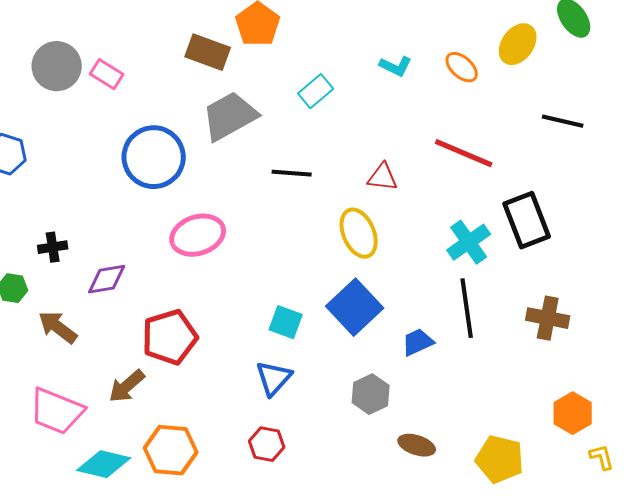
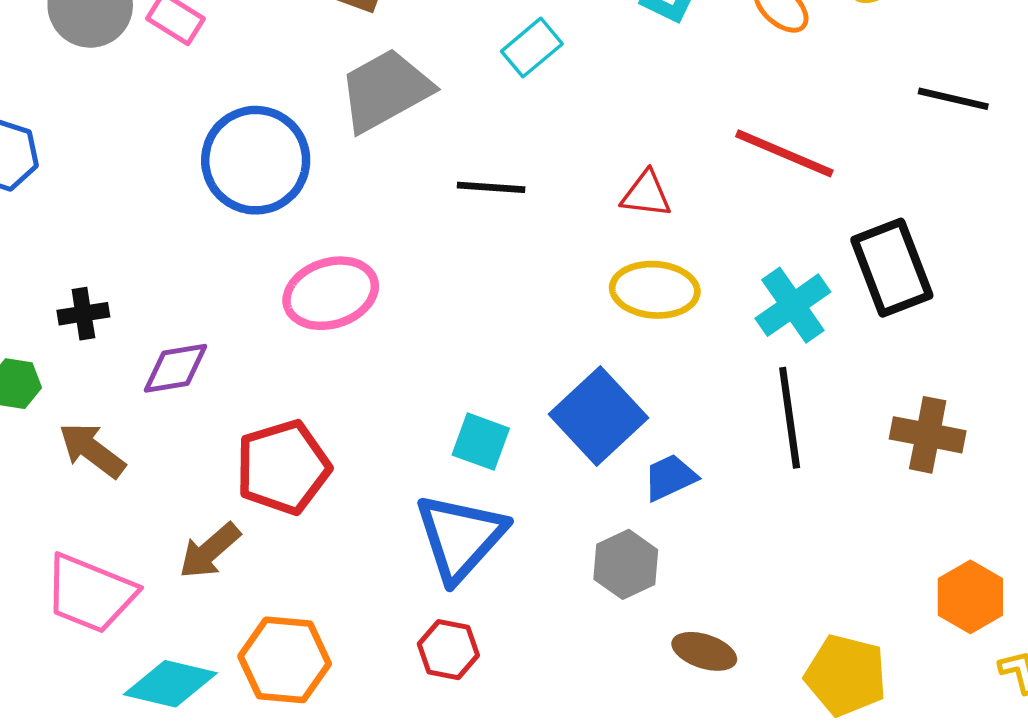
yellow ellipse: (359, 233) -> (655, 290), moved, turned -63
blue trapezoid: (418, 342) -> (670, 477), moved
blue triangle: (274, 378) -> (460, 537), size x1.5

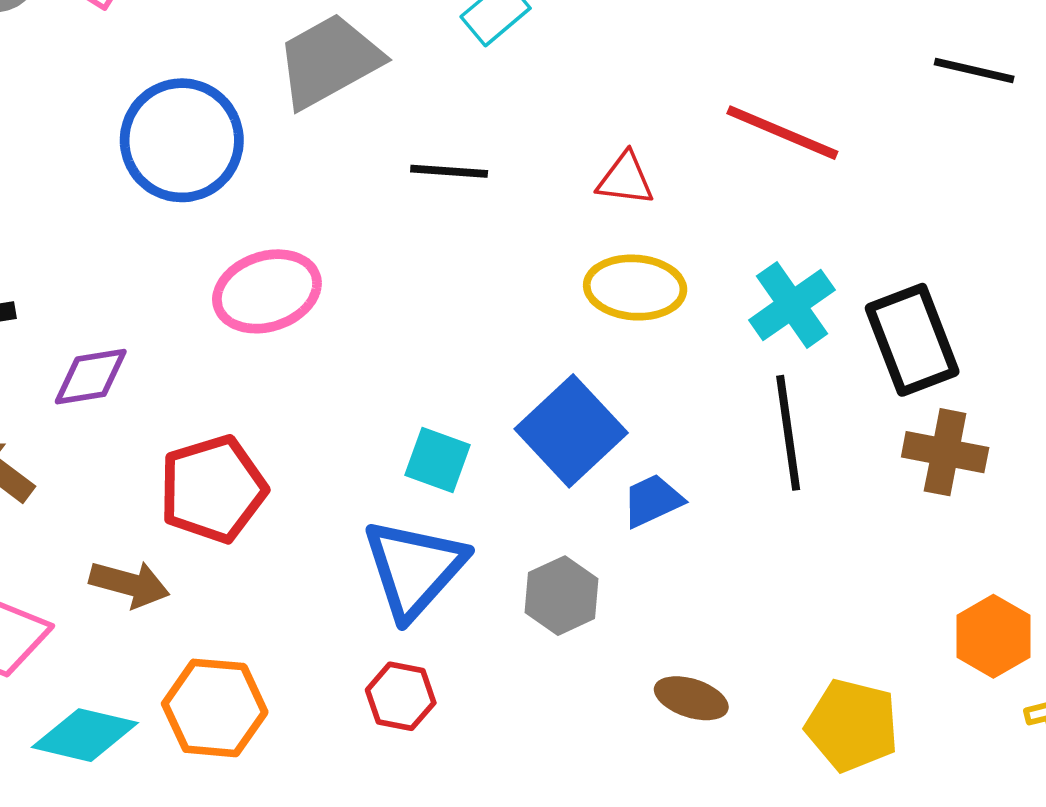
black rectangle: (892, 268) -> (912, 340), moved
brown arrow: (210, 551) -> (129, 584), turned -124
gray hexagon: (626, 564) -> (561, 596), moved

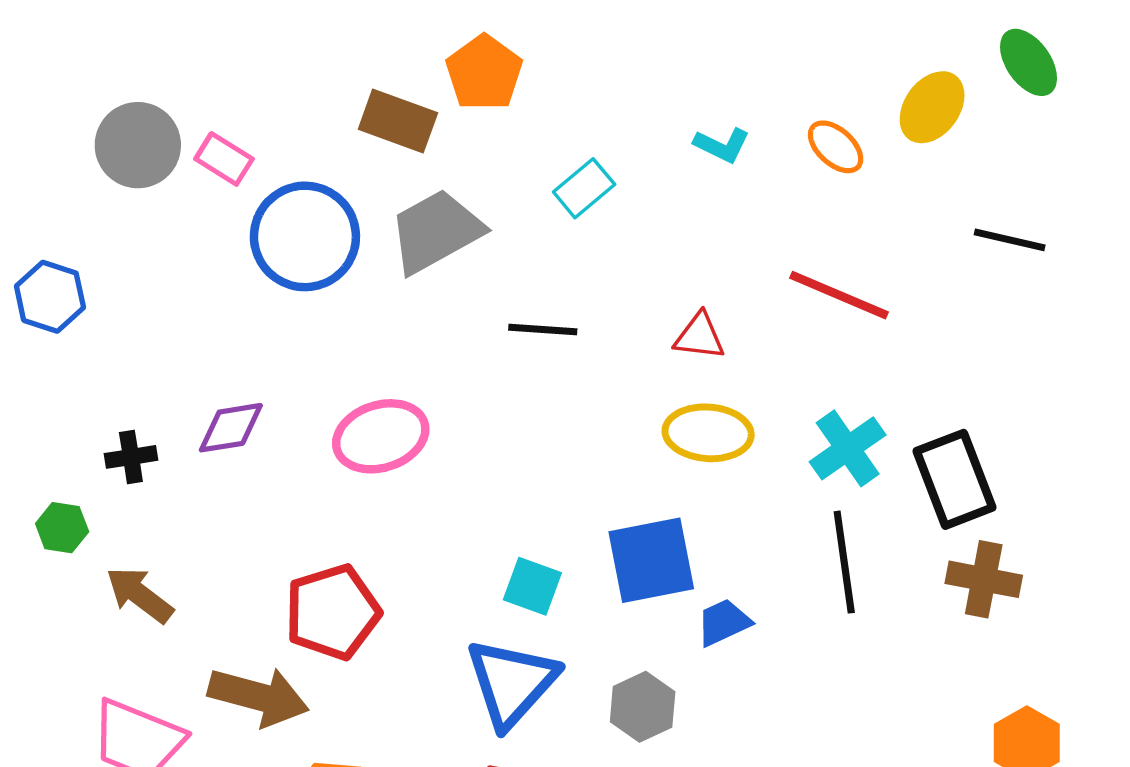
blue circle: (182, 140) -> (305, 236), moved
purple diamond: (91, 377) -> (231, 428), moved
blue square: (571, 431) -> (651, 560), turned 32
brown arrow: (129, 584) -> (258, 696), size x1.4

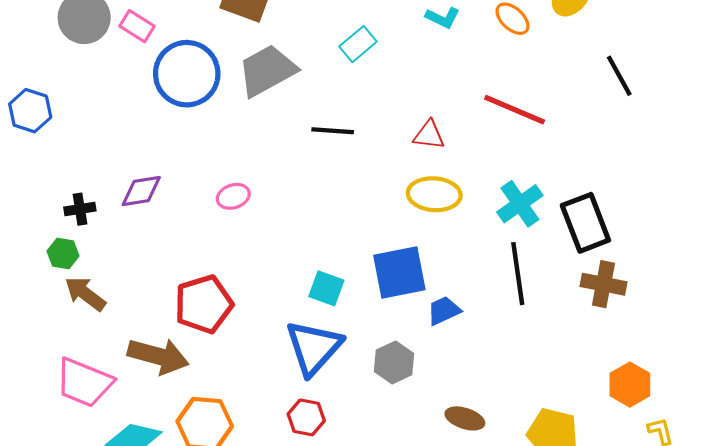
black line: (1010, 240) -> (619, 76), turned 48
pink ellipse: (381, 436) -> (233, 196), size x0.6
green hexagon: (62, 528) -> (63, 253), moved

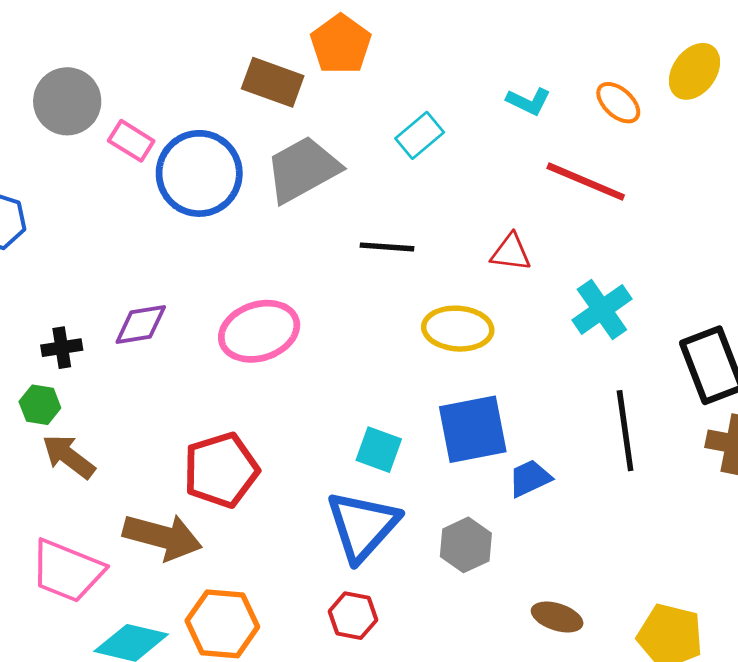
pink rectangle: (137, 26) -> (131, 141), moved
red line: (515, 110) -> (586, 182), moved
yellow ellipse: (434, 194) -> (458, 329), moved
pink ellipse: (233, 196) -> (259, 331), size x1.8
cyan cross: (520, 204) -> (602, 310), moved

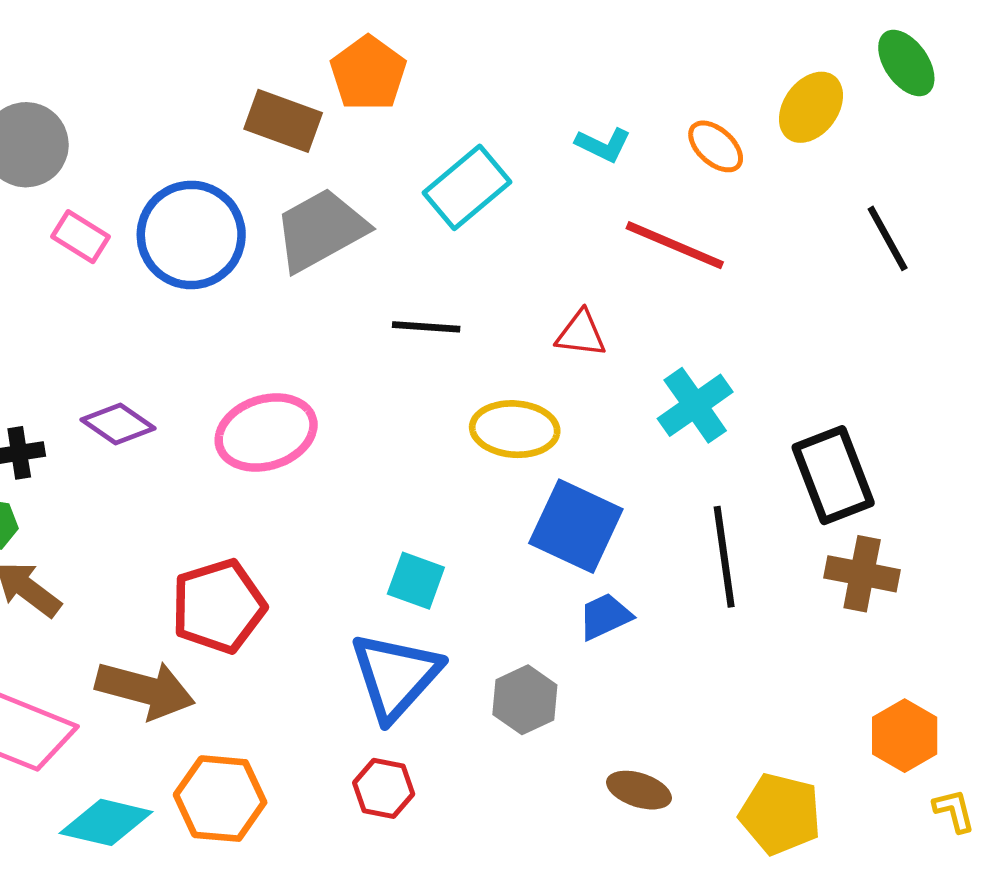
cyan rectangle: (420, 135) -> (467, 187), size x1.4
pink rectangle: (131, 141) -> (80, 237), moved
purple diamond: (141, 324) -> (118, 424), turned 44
blue square: (473, 429) -> (576, 526), moved, turned 36

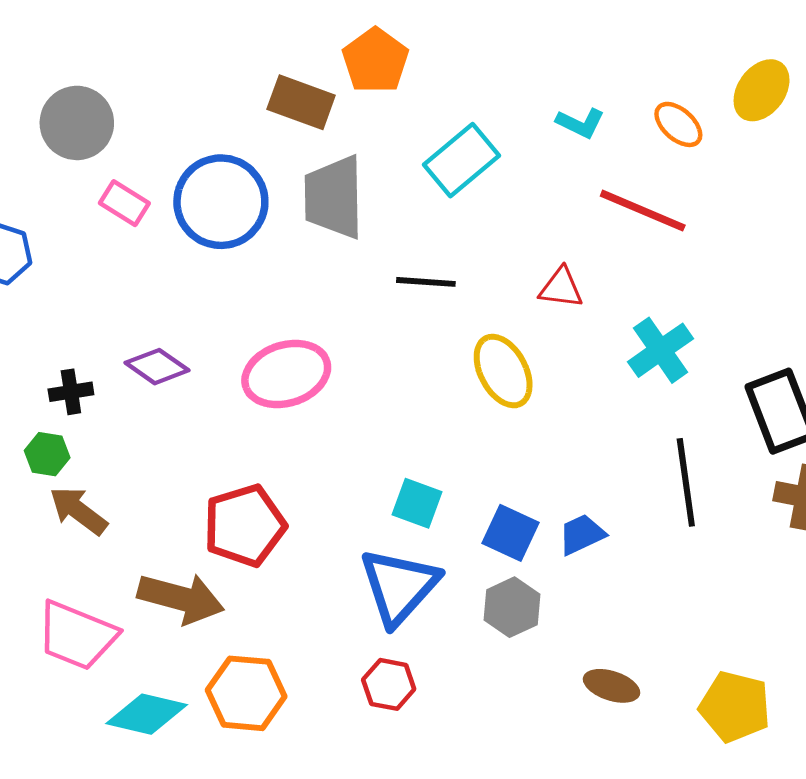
gray trapezoid: (321, 230) -> (334, 197), turned -62
yellow ellipse: (515, 429) -> (503, 371), turned 58
blue square: (576, 526) -> (511, 533), moved, size x0.7

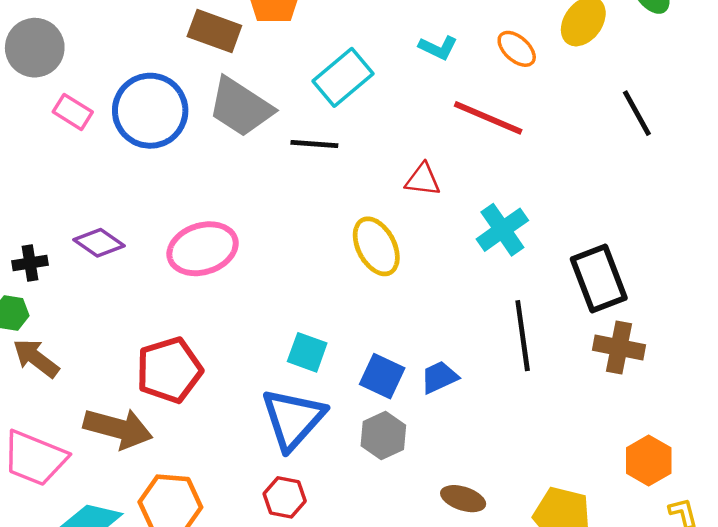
gray trapezoid: (334, 197) -> (241, 107), turned -56
black line: (426, 282) -> (314, 144), moved

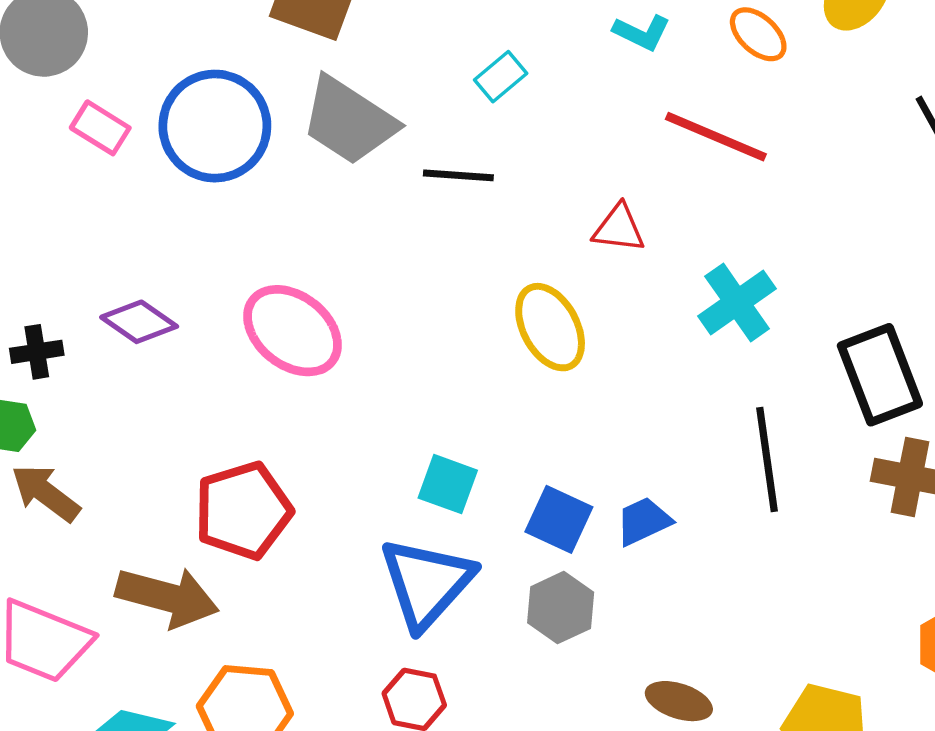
cyan rectangle: (343, 77) -> (501, 77), size x0.6
pink ellipse: (203, 249) -> (293, 331), turned 56

